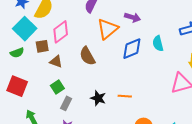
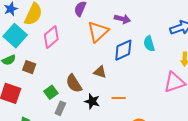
brown square: (42, 46) -> (29, 67), moved, turned 32
brown semicircle: (87, 56) -> (74, 83), moved
brown triangle: (56, 62) -> (100, 72), moved

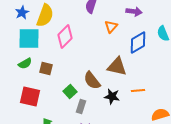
orange triangle: (98, 32) -> (111, 26), size x0.6
cyan square: (15, 36) -> (29, 38), turned -35
brown triangle: (100, 72) -> (117, 66), size x1.5

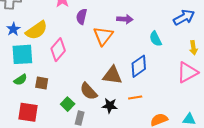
yellow semicircle: (45, 16) -> (36, 30), turned 40
orange triangle: (111, 26) -> (103, 36), size x1.5
blue diamond: (138, 42) -> (139, 66), moved

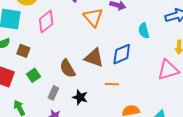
orange triangle: (103, 36) -> (93, 17), turned -30
green square: (68, 104) -> (33, 75), moved
black star: (110, 106) -> (80, 97), moved

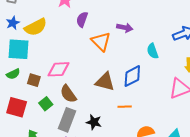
pink diamond: (46, 22) -> (59, 69), moved, turned 40
brown semicircle: (68, 69) -> (68, 94), moved
gray rectangle: (53, 93) -> (67, 120), size x1.6

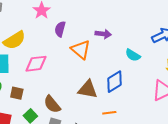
cyan semicircle: (153, 51) -> (133, 55), turned -35
pink diamond: (59, 69) -> (36, 64), moved

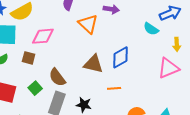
cyan semicircle: (133, 55) -> (151, 29), moved
brown square: (17, 93) -> (29, 58), moved

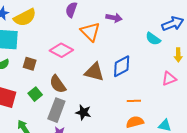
pink diamond: (43, 36) -> (61, 50), moved, turned 30
pink triangle: (168, 68) -> (169, 79), size x0.7
orange line: (114, 88) -> (134, 101), moved

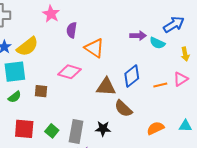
purple arrow: (114, 18) -> (138, 36), moved
brown semicircle: (58, 84) -> (123, 109), moved
green square: (35, 94) -> (52, 131), moved
orange line: (134, 101) -> (160, 85), moved

